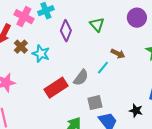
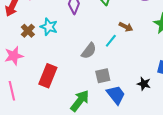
brown cross: (21, 47) -> (28, 31), moved
red rectangle: (56, 88) -> (48, 76), moved, turned -35

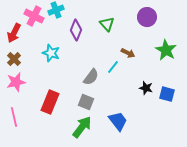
brown cross: (28, 31) -> (14, 59), moved
gray square: (103, 76) -> (86, 102), moved, turned 35
black star: (144, 84) -> (146, 88), moved

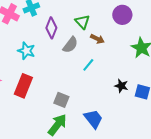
brown arrow: (128, 53) -> (97, 39), moved
gray semicircle: (91, 77) -> (70, 45), moved
red rectangle: (50, 102) -> (23, 86), moved

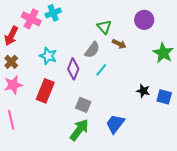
purple diamond: (51, 28) -> (73, 69), moved
cyan line: (88, 65) -> (101, 70), moved
blue trapezoid: (93, 119) -> (115, 124), turned -105

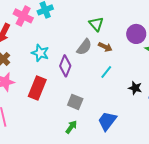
purple circle: (144, 20) -> (136, 34), moved
brown arrow: (119, 44) -> (105, 47), moved
cyan line: (101, 70) -> (106, 72), moved
green arrow: (79, 130) -> (71, 127), size x0.6

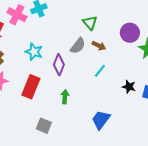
gray square: (75, 102) -> (44, 126), moved
green arrow: (71, 127) -> (65, 97), moved, turned -32

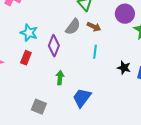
cyan line: (100, 71) -> (95, 52), turned -32
red rectangle: (31, 87) -> (26, 58), moved, size x0.6
blue trapezoid: (101, 120) -> (82, 98), moved

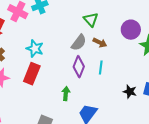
purple diamond: (54, 46) -> (79, 67), moved
red rectangle: (26, 58) -> (32, 74), size x1.5
black star: (124, 68) -> (130, 92), moved

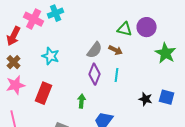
green triangle: (91, 20) -> (125, 29), moved, turned -35
purple circle: (131, 30) -> (147, 27), moved
red rectangle: (32, 74) -> (44, 93), moved

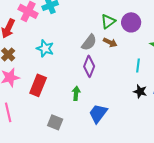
purple circle: (147, 27) -> (131, 22), moved
green triangle: (125, 29) -> (108, 21), moved, turned -49
cyan line: (117, 75) -> (138, 65), moved

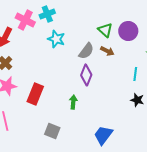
green triangle: (108, 21) -> (105, 30), turned -42
cyan star: (45, 48) -> (56, 39), moved
blue trapezoid: (98, 113) -> (103, 135), moved

